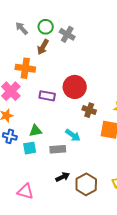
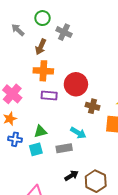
green circle: (46, 27) -> (42, 18), moved
orange cross: (25, 68) -> (43, 71), moved

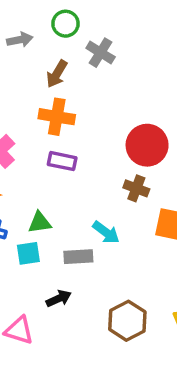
gray arrow: (18, 30) -> (20, 40), turned 120
red circle: (76, 84) -> (147, 145), moved
black arrow: (71, 176) -> (59, 298), moved

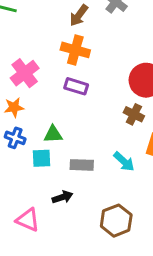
cyan arrow: (106, 232) -> (124, 162), moved

